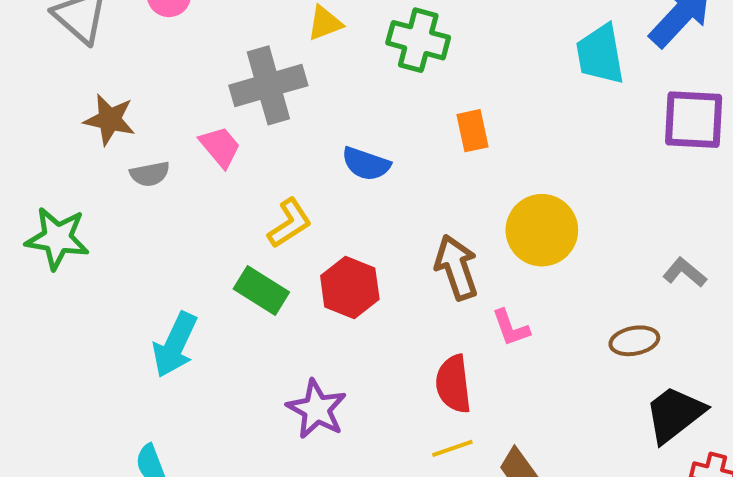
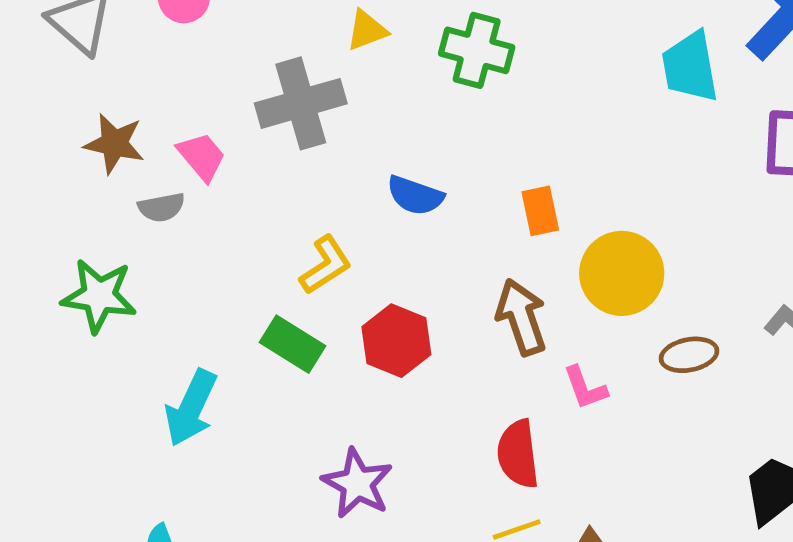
orange rectangle: (472, 131) -> (540, 211), moved
pink trapezoid: (220, 147) -> (202, 157), moved
green star: (57, 238) -> (99, 296), moved
brown ellipse: (634, 341) -> (689, 355), moved

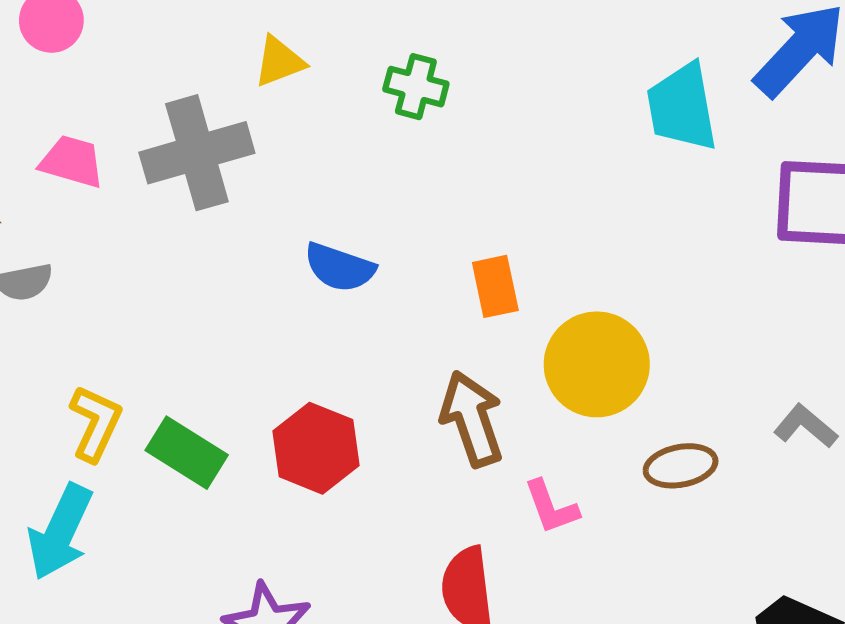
green cross: (477, 50) -> (416, 87), size x0.7
pink trapezoid: (202, 157) -> (72, 162), moved, turned -34
yellow L-shape: (326, 265) -> (95, 423), moved, turned -32

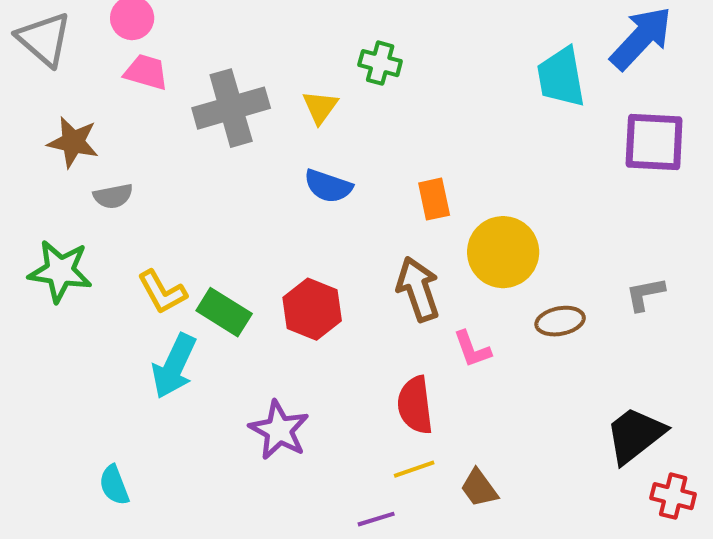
yellow triangle: (279, 62) -> (320, 107), moved, turned -33
pink trapezoid: (72, 162) -> (146, 72), moved
yellow L-shape: (95, 423) -> (162, 292), turned 126
gray L-shape: (806, 426) -> (645, 294), turned -51
cyan arrow: (60, 532) -> (174, 366), moved

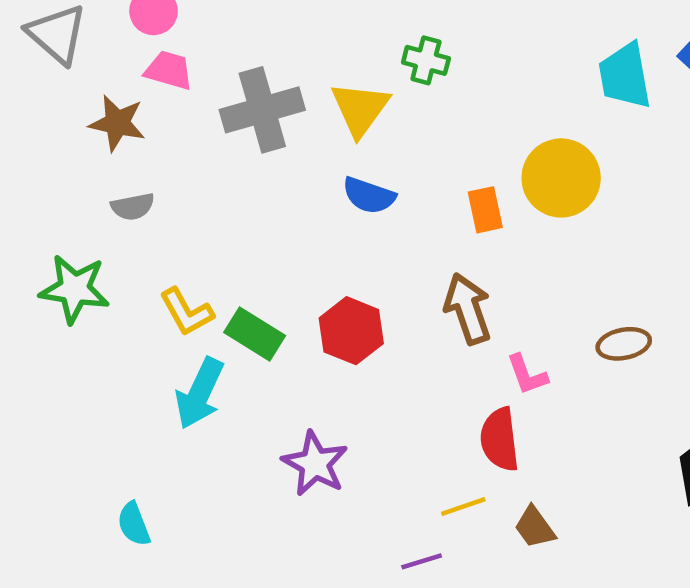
yellow triangle: (320, 107) -> (360, 109), size x1.5
brown star: (73, 142) -> (117, 123), moved
yellow circle: (503, 252) -> (561, 178), moved
red semicircle: (415, 405) -> (500, 439), moved

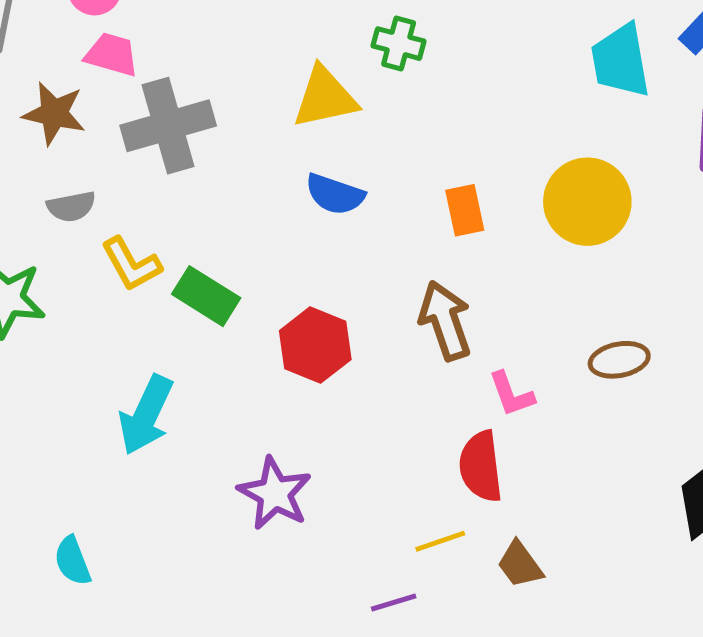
yellow triangle: (360, 109) -> (325, 97), turned 42
gray cross: (262, 110) -> (168, 126), moved
yellow circle: (561, 178) -> (587, 202), moved
yellow L-shape: (186, 312) -> (131, 264), moved
green rectangle: (255, 334) -> (206, 296), moved

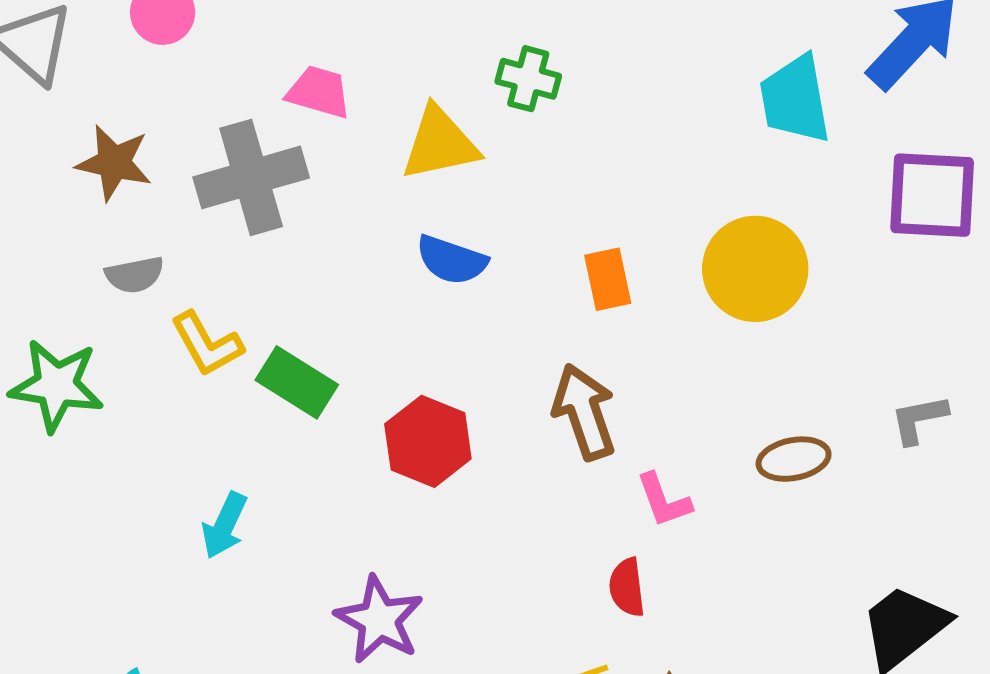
pink trapezoid: (112, 55) -> (319, 92), moved
cyan arrow: (146, 415) -> (225, 525), size x0.7
red semicircle: (481, 466) -> (627, 587), size x0.7

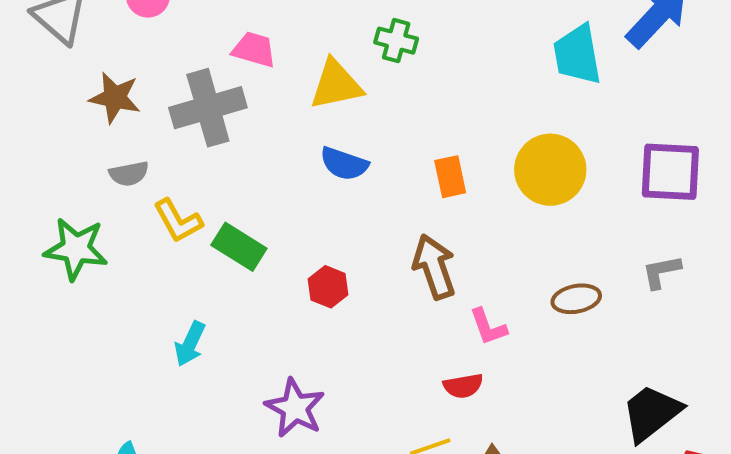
purple square: (932, 195) -> (670, 172), moved
red hexagon: (428, 441) -> (328, 287), size x0.7
red semicircle: (627, 587) -> (463, 386), turned -93

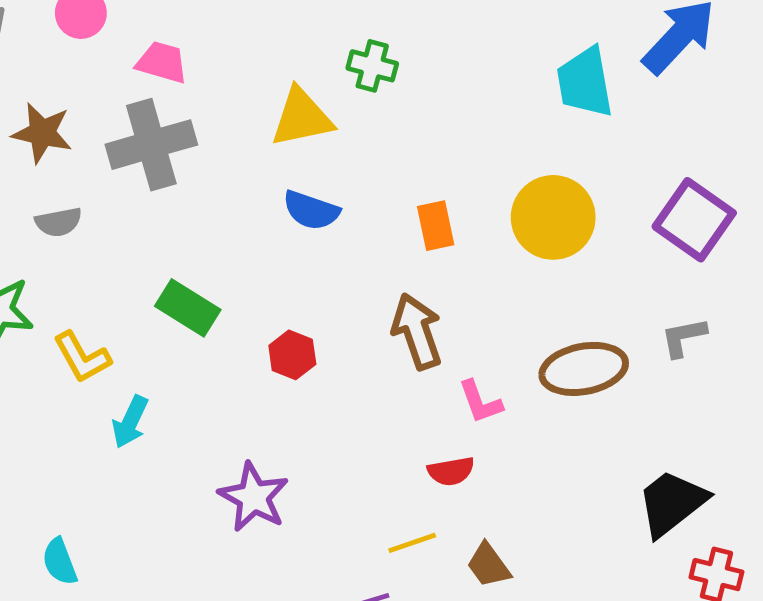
pink trapezoid: (254, 50) -> (162, 62), moved
purple square: (670, 172) -> (694, 220), turned 32
yellow L-shape: (178, 221) -> (82, 357), moved
brown ellipse: (576, 299) -> (584, 369), size x1.5

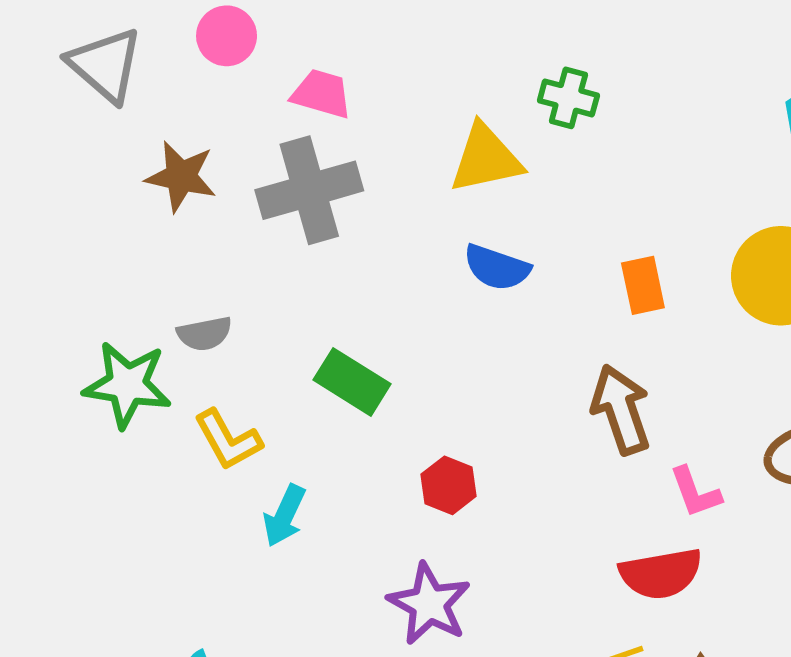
gray semicircle: (59, 222) -> (204, 334), moved
red hexagon: (292, 355) -> (449, 485), moved
red semicircle: (451, 471) -> (661, 574), size x1.5

